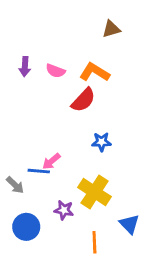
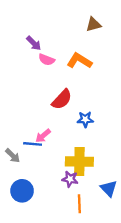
purple arrow: (25, 67) -> (34, 43), moved, turned -49
red semicircle: (83, 100) -> (62, 99), moved
yellow cross: (94, 192) -> (79, 162), turned -32
purple star: (64, 210) -> (70, 179), moved

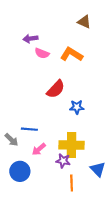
brown triangle: (93, 24) -> (84, 22), turned 40
purple arrow: (34, 43) -> (30, 39), turned 128
pink arrow: (43, 136) -> (39, 149), moved

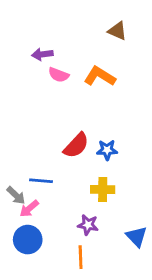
red semicircle: (56, 89) -> (76, 145), moved
yellow cross: (72, 145) -> (103, 190), moved, size x0.7
pink arrow: (39, 149) -> (29, 209), moved
orange line: (72, 183) -> (81, 257), moved

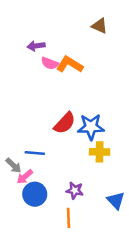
orange L-shape: (100, 76) -> (70, 65), moved
blue star: (107, 150) -> (91, 127), size x1.5
yellow cross: (103, 190) -> (100, 152), moved
blue circle: (28, 240) -> (35, 194), moved

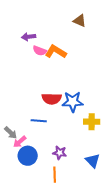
red semicircle: (65, 123) -> (52, 99), turned 48
yellow cross: (100, 152) -> (92, 122), moved
blue line: (35, 153) -> (39, 121), moved

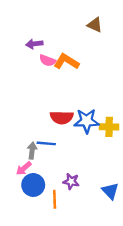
yellow cross: (92, 122) -> (109, 127), moved
gray arrow: (11, 133) -> (32, 151), moved, turned -128
orange line: (55, 175) -> (55, 199), moved

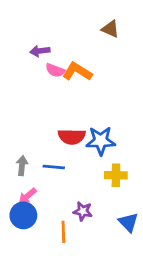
yellow cross: (109, 127) -> (116, 175), moved
gray arrow: (32, 151) -> (22, 166), moved
blue circle: (33, 185) -> (23, 215), moved

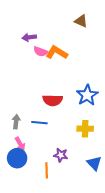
blue star: (101, 141) -> (87, 95), moved, turned -30
pink arrow: (27, 196) -> (20, 144), turned -80

